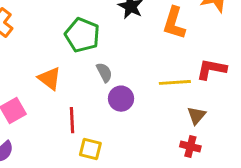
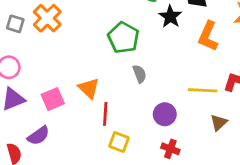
orange triangle: (50, 78) -> (89, 88), moved
purple circle: (121, 99) -> (165, 114), moved
red cross: (190, 146) -> (170, 149), moved

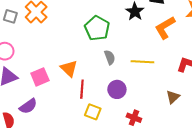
orange L-shape: (208, 36) -> (165, 28), turned 35
yellow line: (203, 90) -> (142, 62), moved
purple circle: (165, 114) -> (117, 89), moved

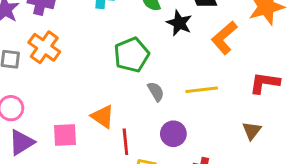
green pentagon: (97, 28) -> (131, 55), turned 30
pink square: (40, 77) -> (65, 135), turned 30

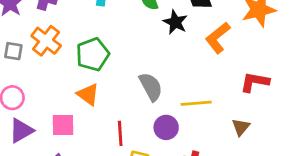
green pentagon: (131, 55) -> (93, 54), moved
yellow line: (202, 90) -> (196, 103), moved
gray semicircle: (156, 92) -> (151, 87), size x1.5
orange triangle: (103, 117) -> (88, 94), moved

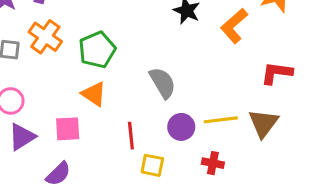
yellow line: (196, 103) -> (221, 120), moved
brown triangle: (241, 127) -> (263, 123), size x1.5

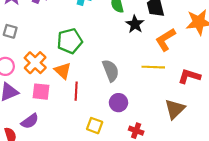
orange cross: (45, 37) -> (35, 63), moved
yellow line: (221, 120) -> (153, 67), moved
red line: (131, 136) -> (76, 91), moved

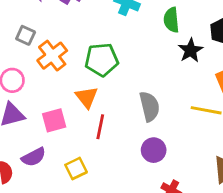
orange cross: (35, 63) -> (52, 56), moved
pink square: (41, 92) -> (54, 120), turned -30
yellow square: (95, 126) -> (76, 168), moved, turned 35

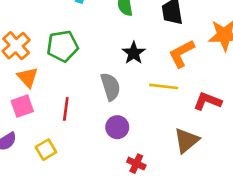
black star: (191, 50) -> (134, 53), moved
orange triangle: (87, 97) -> (28, 77), moved

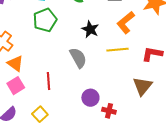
green pentagon: (63, 46) -> (45, 20), moved
purple circle: (117, 127) -> (90, 98), moved

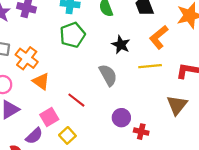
red line: (48, 81) -> (76, 100), turned -48
pink square: (16, 86) -> (49, 117), moved

